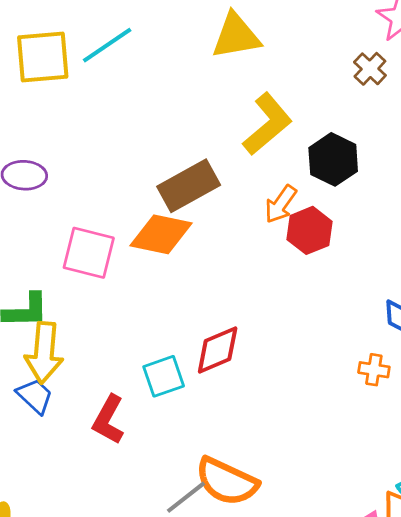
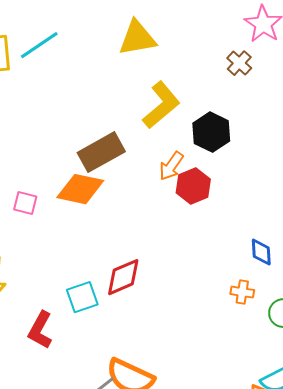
pink square: (89, 253) -> (25, 203), size x0.6

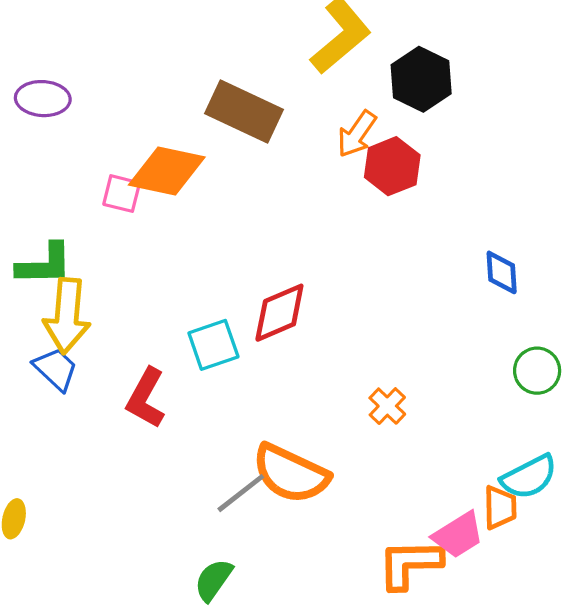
brown rectangle: (101, 152) -> (244, 111), turned 54
orange diamond: (80, 189) -> (167, 171), moved
orange cross: (242, 292) -> (387, 406), moved, turned 35

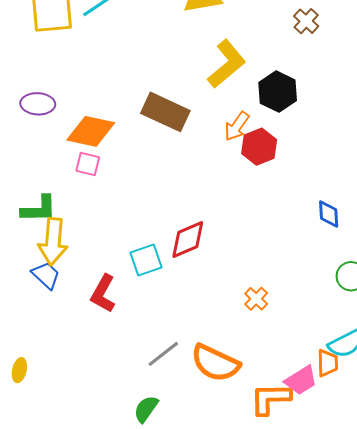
orange diamond: (167, 171) -> (91, 131), moved
orange semicircle: (291, 474) -> (215, 363), moved

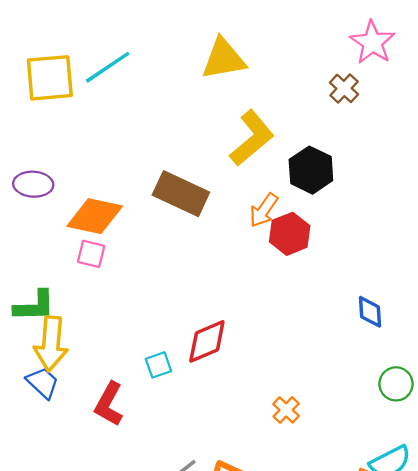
cyan square: (146, 260) -> (158, 365), size x0.7

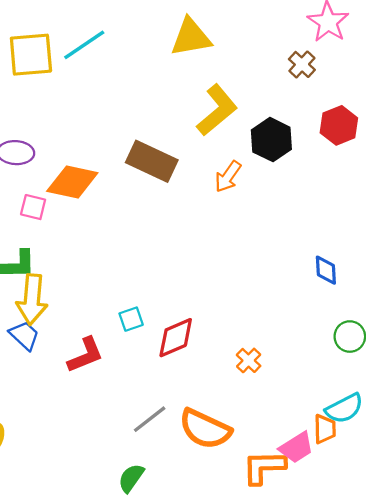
red hexagon: (290, 234) -> (339, 125), moved
pink square: (91, 254) -> (33, 207), moved
red diamond: (207, 341) -> (176, 338), moved
red L-shape: (109, 404) -> (85, 355), turned -141

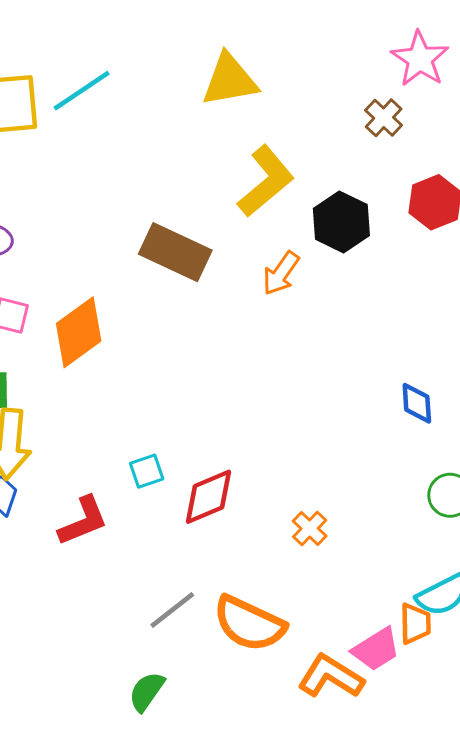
orange diamond: (72, 182) -> (79, 332), moved, turned -48
orange L-shape: (264, 467) -> (331, 676), turned 33

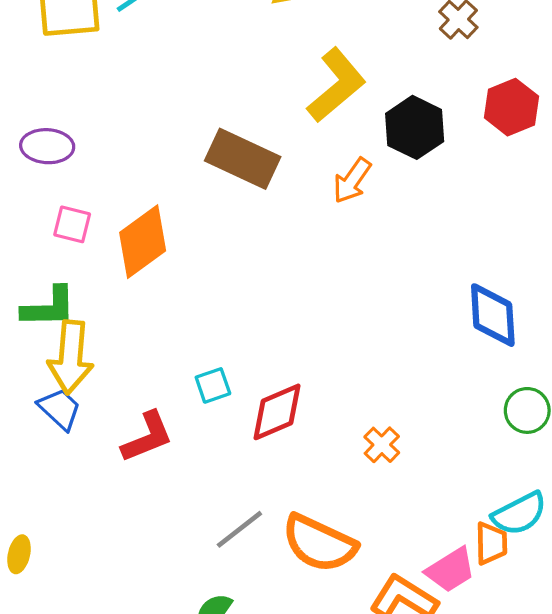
blue diamond: (417, 403) -> (493, 315), size x1.5

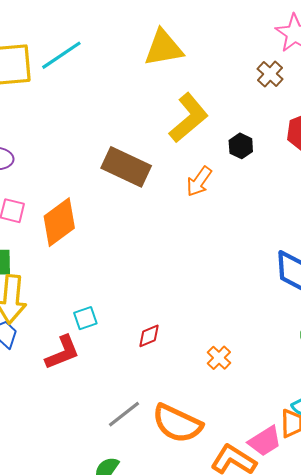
black hexagon: (415, 127) -> (241, 146), size x0.6
cyan square: (213, 385) -> (85, 318), moved
red diamond: (277, 412) -> (149, 336), size x0.6

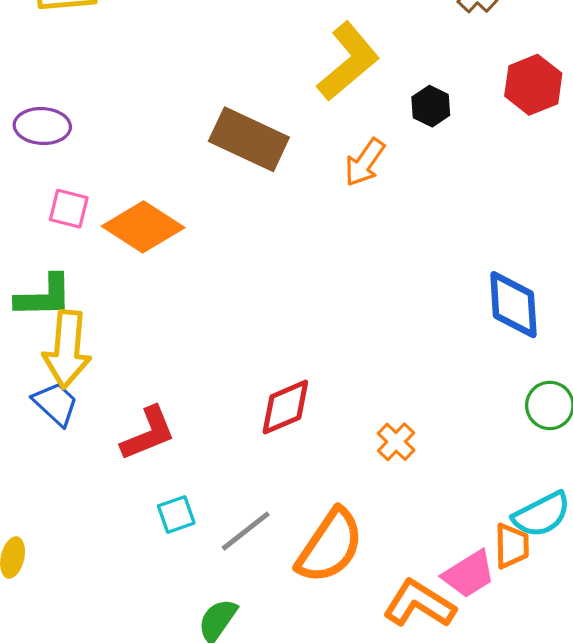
orange diamond: (59, 222) -> (143, 227), turned 69
cyan square: (85, 318) -> (176, 515), moved
red diamond: (149, 336) -> (285, 407), size x1.5
orange semicircle: (177, 423) -> (330, 546), turned -81

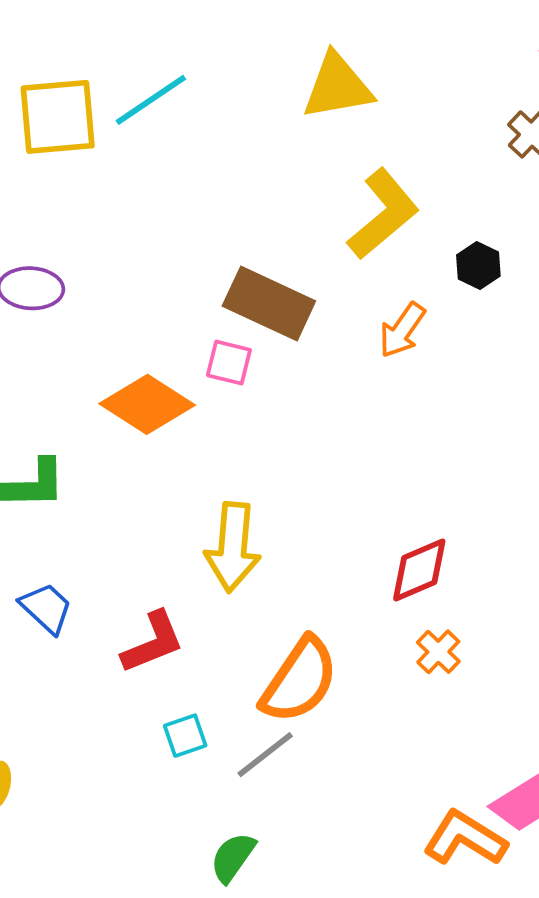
pink square: (69, 209) -> (229, 363), moved
yellow arrow: (67, 349) -> (233, 547), moved
red diamond: (285, 407) -> (419, 570), moved
orange semicircle: (330, 546) -> (299, 680), moved

